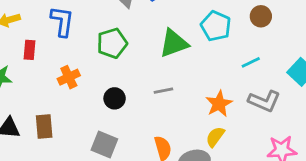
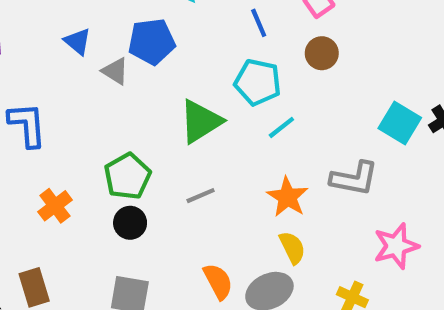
green pentagon: (112, 43) -> (127, 176), moved
cyan line: (251, 62) -> (281, 127), moved
yellow semicircle: (215, 137) -> (292, 248), turned 130

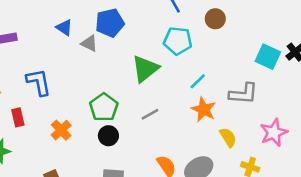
cyan line: (281, 127) -> (198, 81), moved
yellow semicircle: (292, 248) -> (228, 137), moved

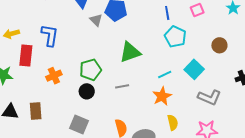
brown circle: (215, 19) -> (219, 45), moved
cyan pentagon: (178, 41) -> (175, 37), moved
cyan square: (268, 57) -> (194, 69), moved
gray L-shape: (243, 94) -> (209, 97), moved
red rectangle: (18, 117) -> (26, 56), size x1.5

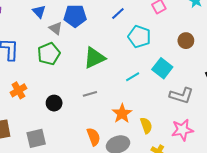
blue line: (167, 13) -> (118, 13), moved, turned 64
green pentagon: (90, 70) -> (49, 54), moved
orange star: (162, 96) -> (122, 114), moved
gray square: (79, 125) -> (36, 138), moved, turned -30

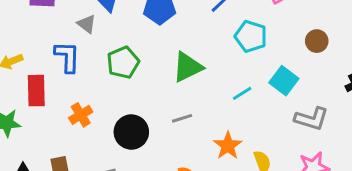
gray triangle: (56, 28) -> (87, 24), moved
black circle: (54, 103) -> (131, 132), size x1.5

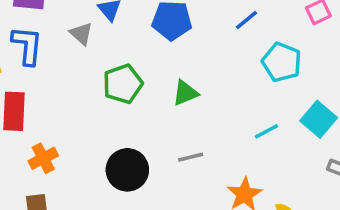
blue L-shape: (67, 57) -> (27, 46), moved
green triangle: (187, 67) -> (185, 93), moved, size x0.7
orange cross: (81, 115) -> (43, 158), moved

